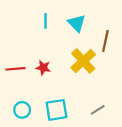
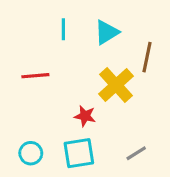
cyan triangle: (77, 23) -> (107, 32), turned 42
red star: (43, 68) -> (85, 116), moved
red line: (15, 69) -> (35, 76), moved

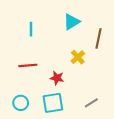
cyan line: (63, 29) -> (31, 29), moved
red line: (35, 76) -> (28, 65), moved
yellow cross: (116, 85) -> (78, 57), size x0.6

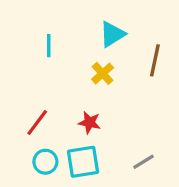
yellow cross: (78, 57) -> (103, 73), moved
red line: (28, 65) -> (37, 122), moved, turned -48
cyan circle: (21, 103) -> (45, 162), moved

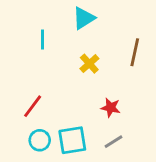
cyan triangle: (112, 34) -> (84, 18), moved
red star: (90, 122) -> (111, 108), moved
gray line: (143, 162) -> (113, 142), moved

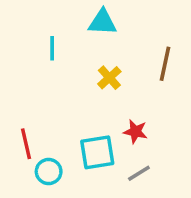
cyan triangle: (84, 18) -> (102, 22), turned 35
red line: (33, 106) -> (26, 144), moved, turned -50
cyan square: (72, 140) -> (97, 152), moved

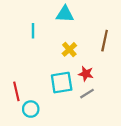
red star: (135, 132) -> (86, 74), moved
cyan square: (97, 152) -> (62, 83), moved
gray line: (139, 173) -> (87, 94), moved

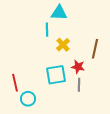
cyan line: (33, 31) -> (47, 30), moved
brown line: (105, 41) -> (95, 49), moved
gray line: (87, 94) -> (79, 85), turned -56

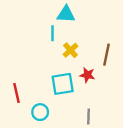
gray line: (79, 85) -> (88, 117), moved
cyan circle: (28, 99) -> (40, 112), moved

